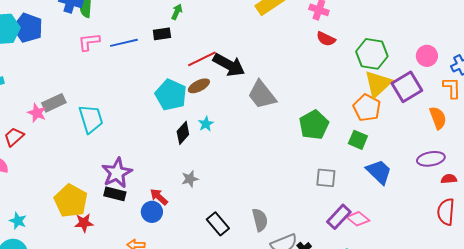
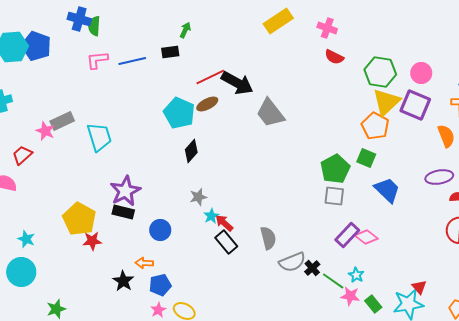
pink circle: (427, 56) -> (421, 73), moved
purple square: (407, 87) -> (415, 105), turned -36
cyan star: (206, 124) -> (211, 216), moved
green pentagon: (314, 125) -> (335, 169), moved
red arrow: (159, 197) -> (224, 223), moved

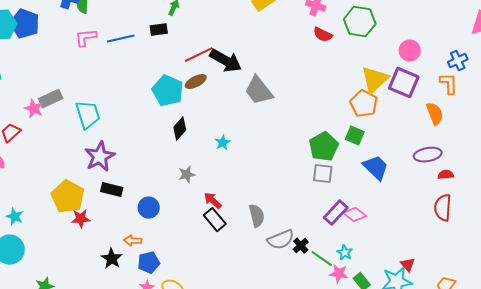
green hexagon: (380, 72) -> (360, 22), moved
purple star: (125, 191) -> (100, 157), moved
cyan star: (211, 216) -> (223, 143), moved

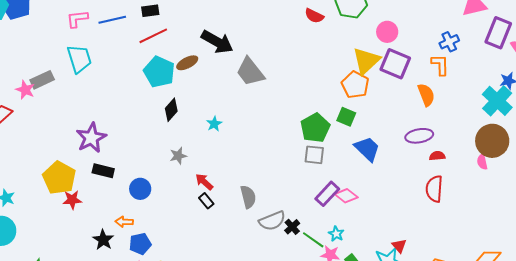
pink circle: (410, 51) -> (387, 32), moved
red line: (199, 55) -> (153, 36), moved
cyan trapezoid: (88, 115) -> (79, 59), moved
black rectangle: (215, 220) -> (206, 201), size x0.7

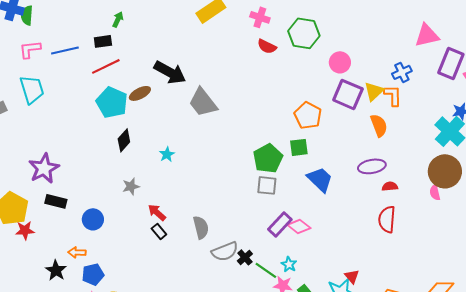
yellow triangle: (366, 61) -> (374, 91), moved, size x0.7
green square: (346, 117) -> (299, 147), turned -30

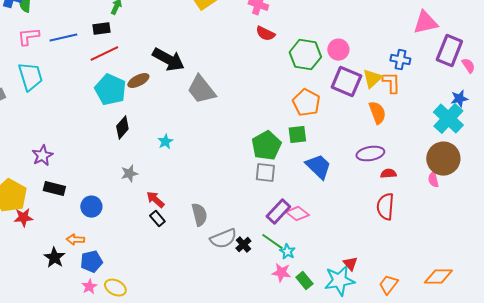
green hexagon: (304, 33) -> (305, 55), moved
blue cross: (402, 72) -> (400, 60), turned 36
purple star: (44, 168) -> (42, 156), size x0.7
green line: (266, 270) -> (272, 242), moved

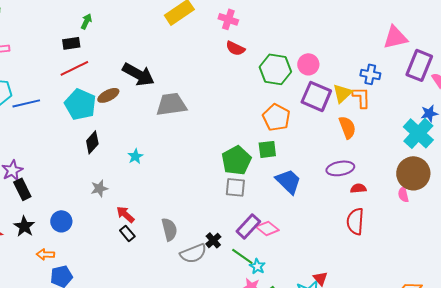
blue line: (63, 38) -> (26, 103), moved
gray trapezoid: (201, 90) -> (171, 104), turned 120
black rectangle: (54, 189) -> (22, 189), moved, turned 50
black cross: (243, 245) -> (213, 240), moved
black star: (54, 258) -> (24, 226), moved

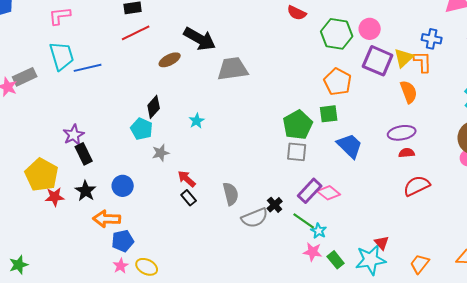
cyan pentagon: (80, 104) -> (142, 129), moved, size x0.7
red semicircle: (358, 188) -> (407, 153), moved
red semicircle: (355, 221) -> (417, 186), turned 60
orange arrow: (45, 254) -> (107, 219), size x1.5

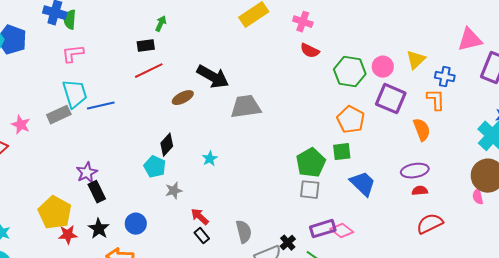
yellow triangle: (404, 58) -> (416, 60), moved
gray rectangle: (25, 77) -> (59, 115), moved
purple rectangle: (310, 191) -> (323, 229), turned 30

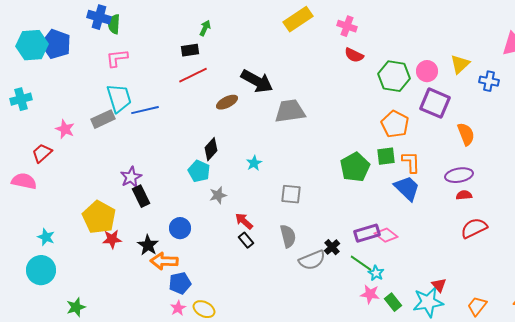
orange L-shape: (436, 100) -> (411, 162), moved
gray square: (310, 190) -> (291, 194), moved
black star: (99, 229) -> (148, 245), moved

